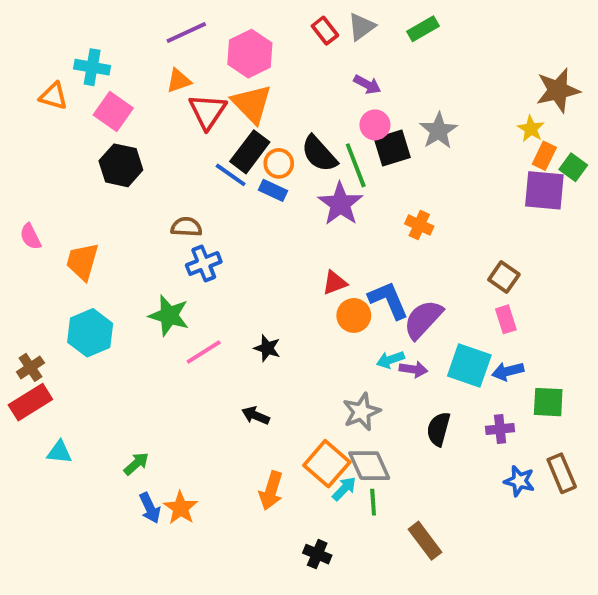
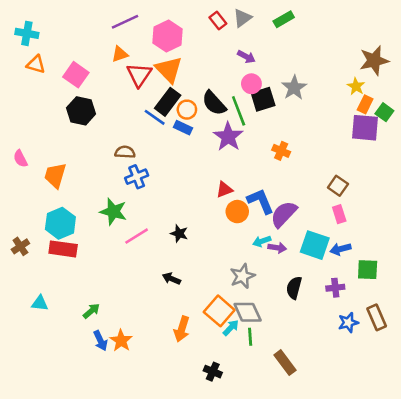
cyan cross: (92, 67) -> (27, 33), moved
red rectangle: (30, 402) -> (63, 249), moved, turned 40
blue star: (519, 481) -> (348, 323), turned -30

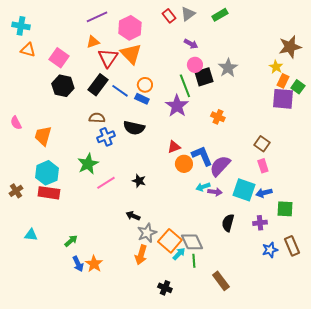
black rectangle: (168, 102) -> (98, 85), moved
black semicircle: (214, 103) -> (134, 128), moved, turned -35
green star: (113, 212) -> (88, 164), turned 30
gray star: (242, 276) -> (147, 233), moved

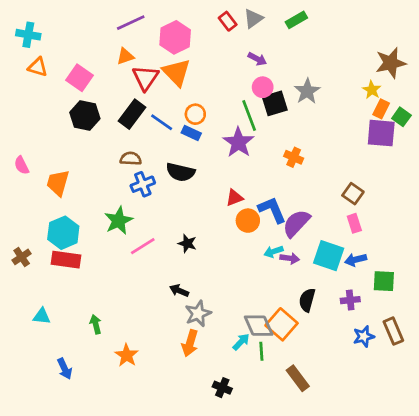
green arrow: (71, 241) -> (96, 324), turned -64
orange square: (170, 241) -> (282, 324), moved
blue arrow: (78, 264) -> (65, 369), moved

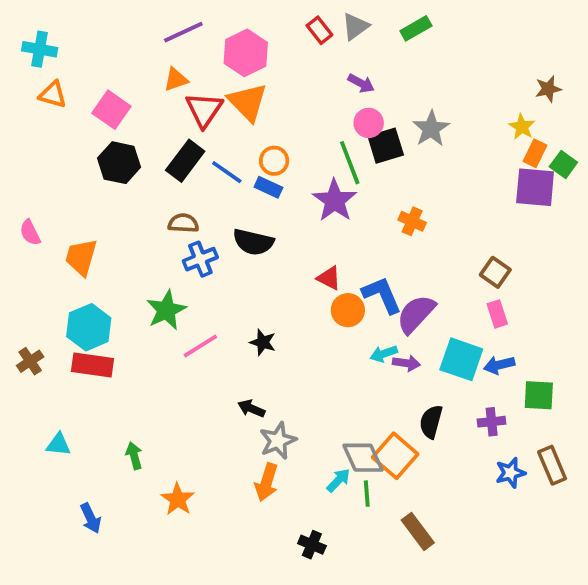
brown star: (391, 63) -> (548, 89), size x0.6
red triangle: (234, 198) -> (329, 278), turned 48

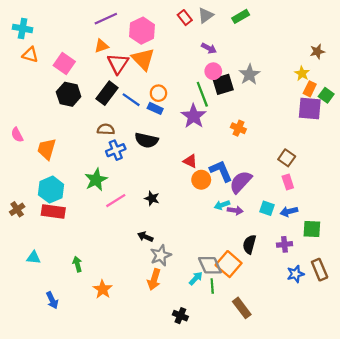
cyan square: (461, 359) -> (267, 208), size x0.6

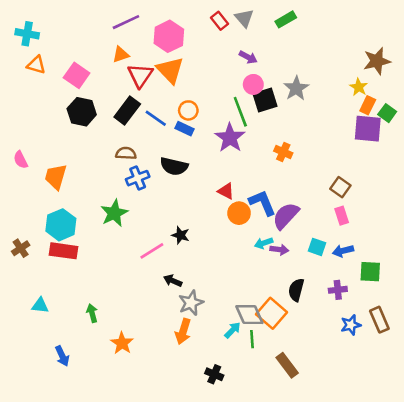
gray triangle: (206, 15) -> (244, 18), turned -35
brown star: (317, 52) -> (377, 61), size x1.5
pink line: (116, 201) -> (152, 251), moved

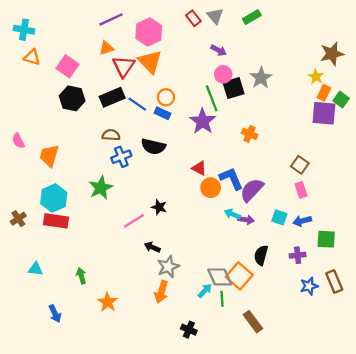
black rectangle: (127, 110) -> (112, 97), turned 30
cyan arrow: (264, 243) -> (232, 214), turned 42

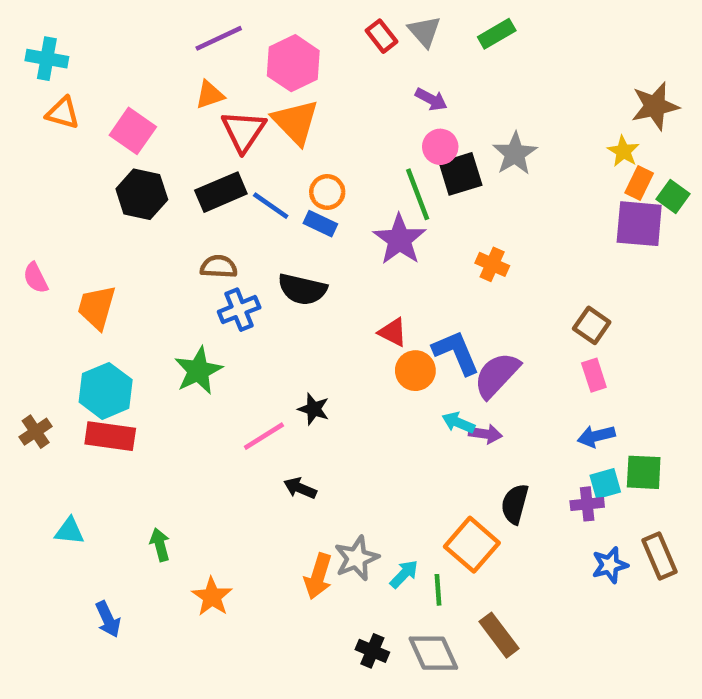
cyan square: (279, 217) -> (605, 484), moved, turned -35
gray star: (168, 267) -> (357, 558), moved
gray diamond: (220, 277) -> (433, 653), moved

